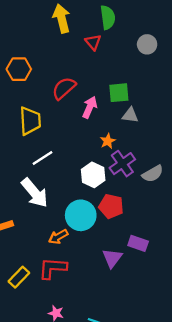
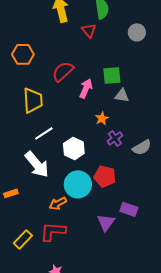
purple cross: (122, 164) -> (115, 138), size x0.7
white hexagon: (93, 175) -> (74, 148), moved

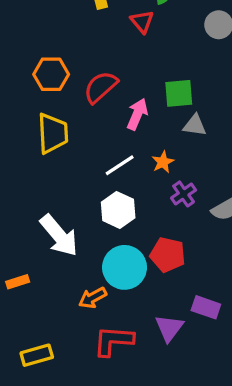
orange hexagon: (23, 54) -> (51, 74), moved
white line: (44, 133) -> (120, 165), moved
red L-shape: (53, 231) -> (113, 341), moved
yellow rectangle: (23, 239) -> (37, 355), turned 30

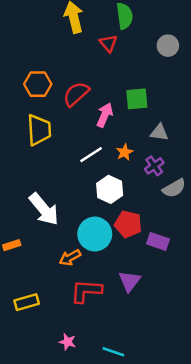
gray triangle: (195, 125) -> (159, 132), moved
purple cross: (184, 194) -> (154, 166), moved
white hexagon: (118, 210) -> (110, 189), moved
purple rectangle: (206, 307) -> (158, 241), moved

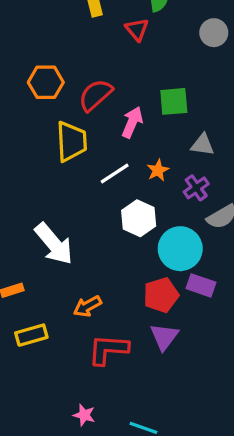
yellow trapezoid: (39, 130) -> (71, 141), moved
red pentagon: (128, 224) -> (161, 295), moved, turned -30
cyan circle: (95, 234) -> (180, 249), moved
yellow rectangle: (27, 302) -> (31, 335), moved

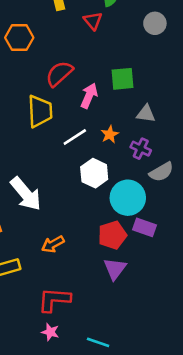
orange hexagon: (46, 82) -> (19, 38), moved
purple cross: (196, 188) -> (141, 149), turned -30
red L-shape: (108, 349) -> (54, 300), moved

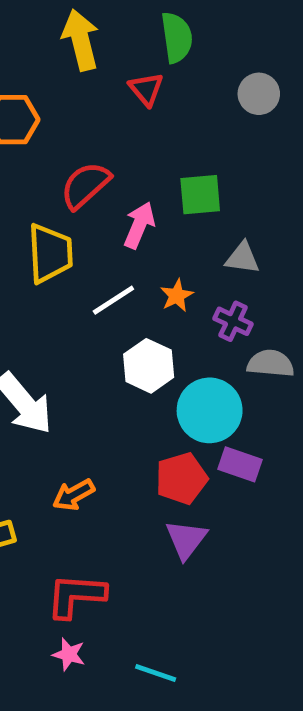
gray semicircle: (161, 172) -> (271, 363), turned -145

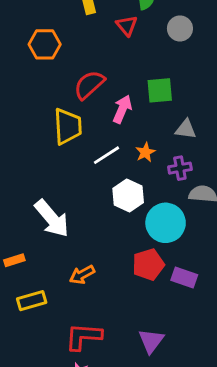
gray circle: (259, 94) -> (180, 28), moved
purple cross: (233, 321) -> (180, 168), turned -35
purple rectangle: (240, 464) -> (184, 278), moved
purple triangle: (186, 539) -> (151, 341), moved

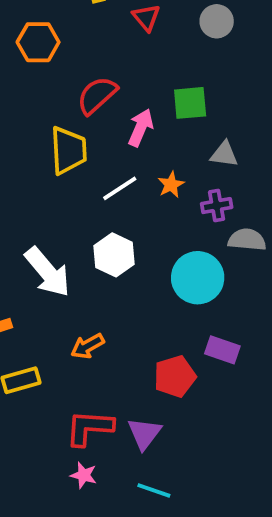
white hexagon: (128, 195) -> (114, 255), moved
red pentagon: (148, 265) -> (175, 376), moved
purple triangle: (151, 341) -> (144, 433), moved

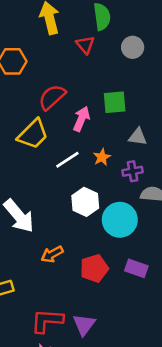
yellow trapezoid: (68, 150) -> (33, 134), turned 48
white hexagon: (114, 255) -> (85, 202), moved
orange arrow: (87, 346) -> (52, 254), moved
red pentagon: (175, 376) -> (94, 268), moved

